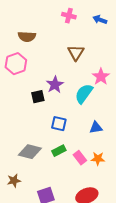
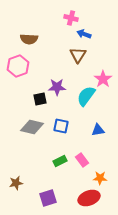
blue arrow: (100, 20) -> (84, 34), moved
purple star: (55, 85) -> (57, 87), turned 30
green rectangle: (59, 151) -> (60, 161), moved
gray diamond: (30, 152) -> (32, 127), moved
orange star: (98, 159) -> (100, 178), moved

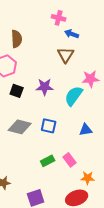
brown semicircle: (29, 39) -> (17, 39), turned -96
pink star: (103, 79) -> (91, 79), turned 30
black square: (40, 99) -> (17, 91), moved, turned 32

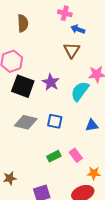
brown semicircle: (17, 39) -> (23, 23), moved
purple star: (45, 87) -> (51, 82), turned 30
black square: (17, 91) -> (23, 86), size x1.6

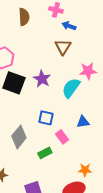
brown semicircle: (23, 23) -> (24, 17), moved
gray diamond: (26, 122) -> (19, 137), moved, turned -65
pink rectangle: (76, 155) -> (62, 137), moved

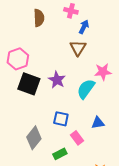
blue arrow: (69, 26) -> (84, 27), turned 96

